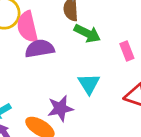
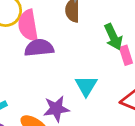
green arrow: (87, 33) -> (113, 37), moved, turned 35

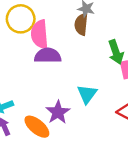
purple star: (56, 109) -> (58, 112), turned -30

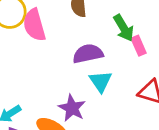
purple semicircle: (48, 56) -> (88, 54), moved

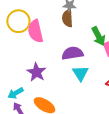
purple star: (72, 108) -> (36, 72), moved

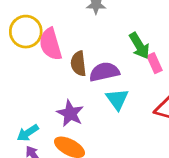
brown semicircle: (67, 18) -> (78, 64), moved
purple star: (36, 72) -> (70, 113), moved

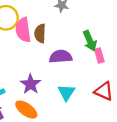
brown semicircle: (78, 64) -> (40, 33), moved
cyan triangle: (117, 99) -> (66, 92), moved

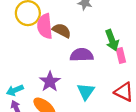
brown semicircle: (40, 33) -> (62, 31), turned 114

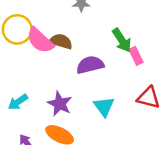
pink semicircle: (45, 26) -> (40, 40), turned -30
cyan arrow: (15, 90) -> (18, 102), moved

